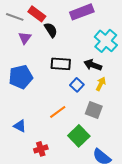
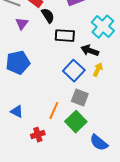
black rectangle: (61, 64) -> (65, 36), moved
blue square: (77, 85) -> (74, 71), size x1.5
gray square: (94, 110) -> (80, 98), moved
orange line: (58, 112) -> (54, 111), moved, turned -30

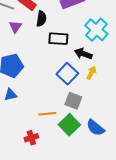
black semicircle: (48, 16) -> (41, 19), turned 42
orange line: (54, 111) -> (47, 114), turned 60
blue triangle: (17, 112) -> (10, 95), moved, turned -40
blue semicircle: (99, 143) -> (95, 128), moved

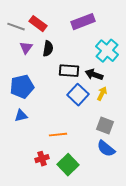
black semicircle: (41, 19) -> (48, 49), moved
black rectangle: (58, 39) -> (69, 71), moved
gray square: (73, 101) -> (105, 126), moved
green square: (69, 125) -> (68, 165), moved

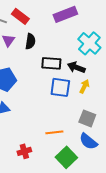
blue square: (78, 95) -> (60, 87), turned -35
orange line: (58, 135) -> (54, 132), moved
green square: (68, 165) -> (66, 157), moved

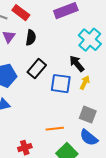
black rectangle: (51, 63) -> (37, 69), moved, turned -54
black arrow: (76, 67) -> (77, 64), turned 30

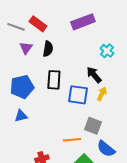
cyan cross: (90, 40) -> (107, 51), size x0.6
black rectangle: (37, 69) -> (54, 80), turned -36
gray square: (88, 115) -> (93, 126), moved

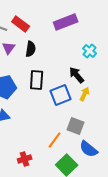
blue square: (78, 95) -> (61, 95), turned -30
orange line: (72, 140) -> (55, 140), turned -48

